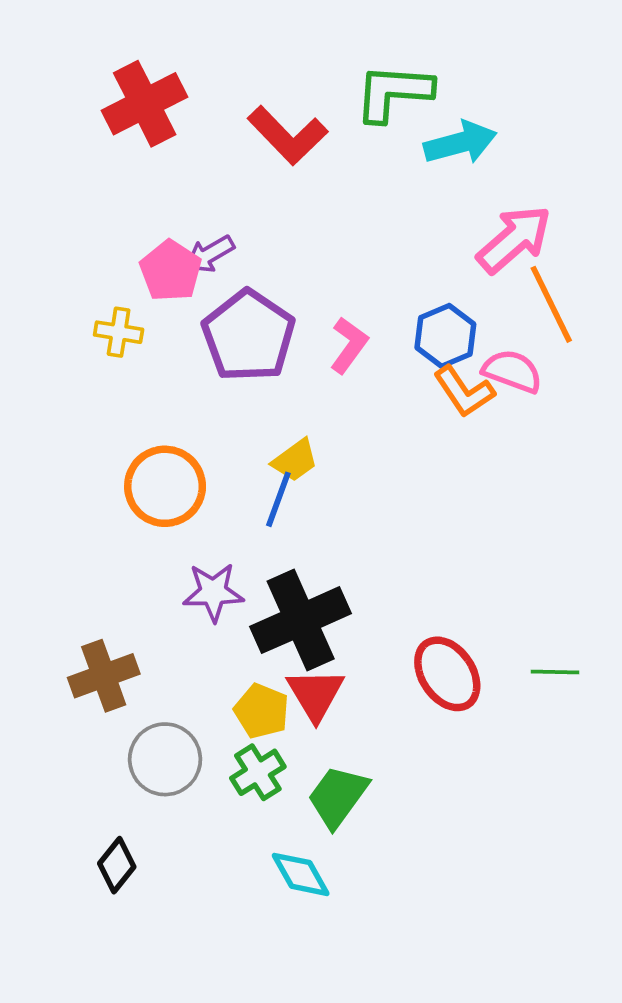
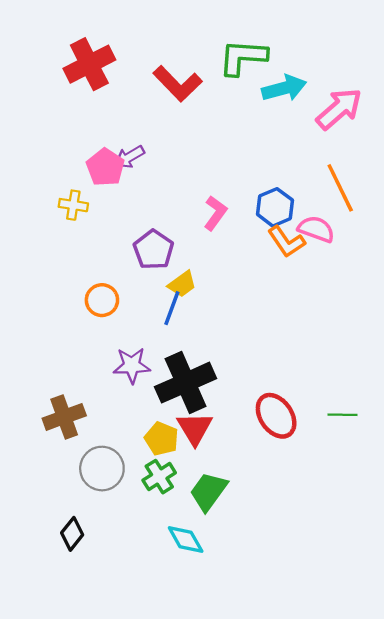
pink arrow: (514, 239) -> (339, 109), moved
purple pentagon: (249, 336) -> (153, 250), moved, size x0.7
orange circle: (165, 486) -> (102, 300), size x0.7

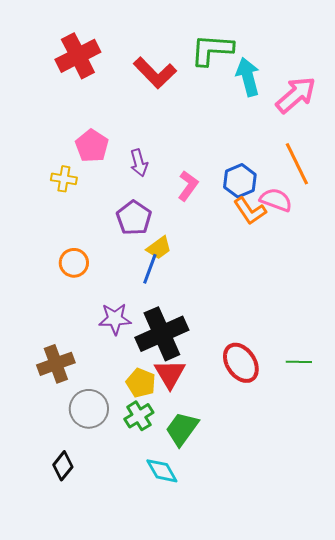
cyan arrow: (284, 88) -> (248, 77), turned -90
purple arrow: (129, 157) -> (139, 163), moved, turned -76
orange circle: (102, 300) -> (74, 263), moved

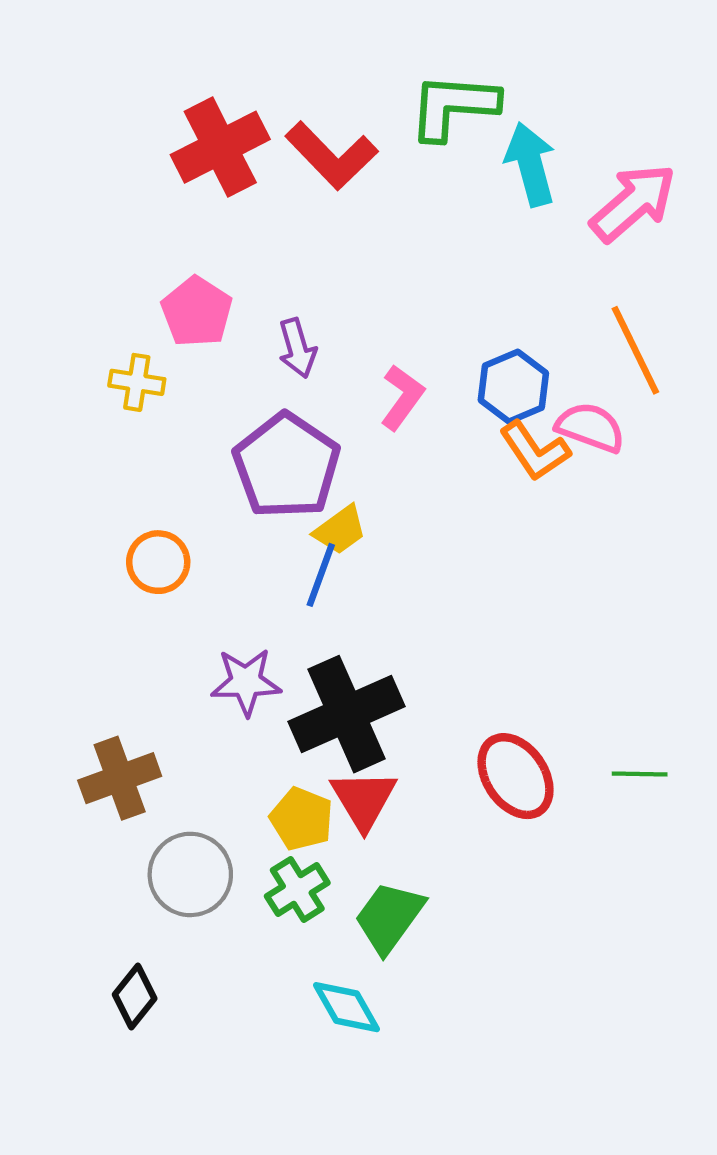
red cross: (78, 56) -> (220, 147), moved
purple pentagon: (134, 218) -> (287, 466), size x1.4

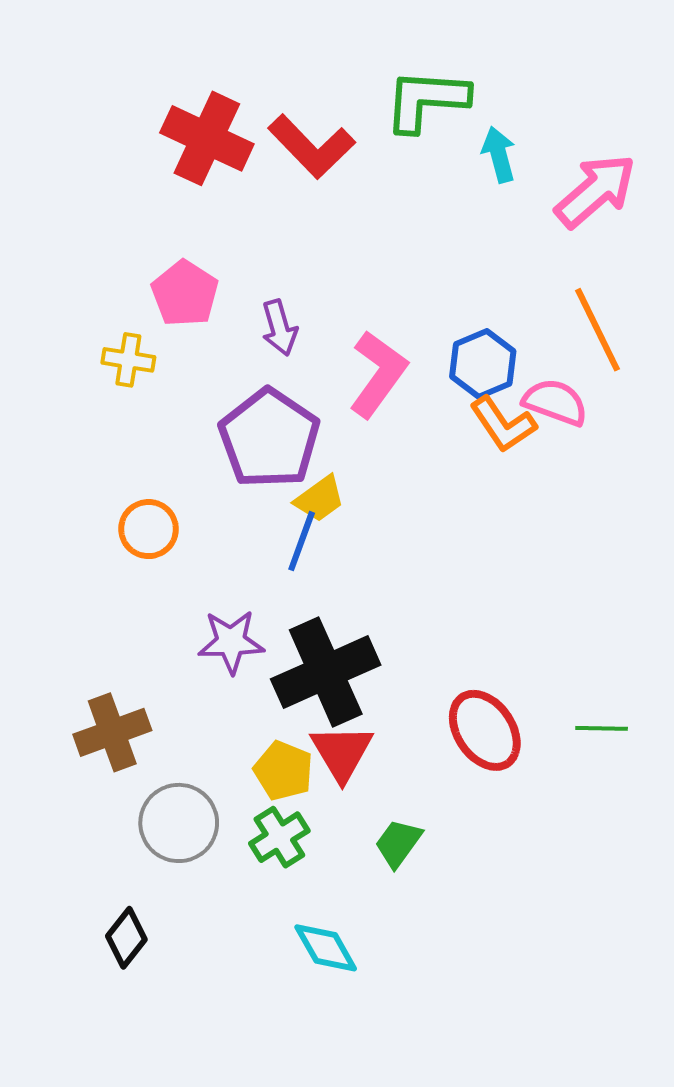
red cross: (220, 147) -> (207, 138), turned -38
cyan arrow: (530, 164) -> (499, 155), size x0.7
pink L-shape: (402, 397) -> (378, 374), size x1.4
green trapezoid: (389, 917) -> (398, 843), moved, size x0.7

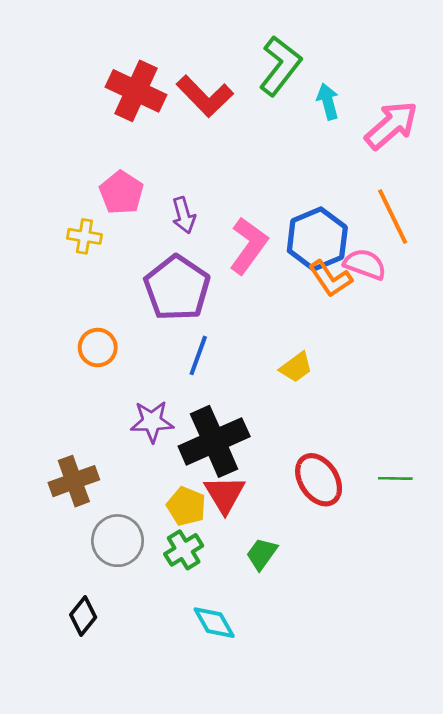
green L-shape: (426, 100) -> (280, 66), turned 124
blue hexagon: (483, 364) -> (317, 239), size x1.4
yellow trapezoid: (320, 499) -> (296, 367), moved

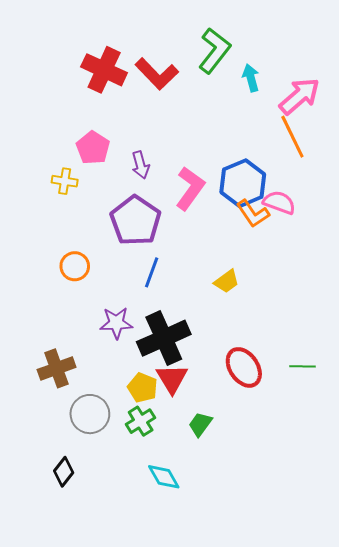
orange line: (393, 217) -> (292, 137), moved

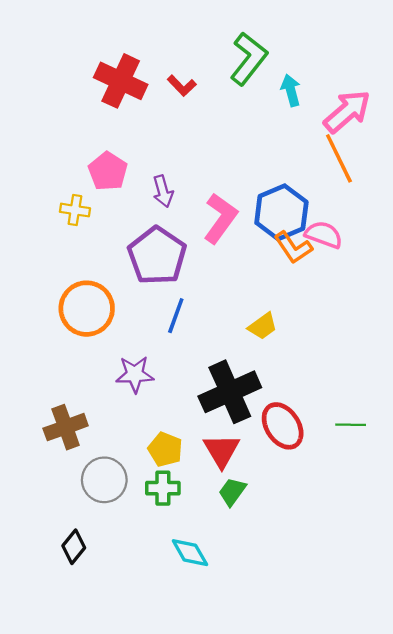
red L-shape: (157, 74) -> (182, 86), size x0.6
orange circle: (75, 266) -> (87, 309), size x1.6
black cross: (164, 338) -> (230, 392), moved
red triangle: (172, 379) -> (222, 451), moved
green cross: (141, 421) -> (163, 488), turned 32

